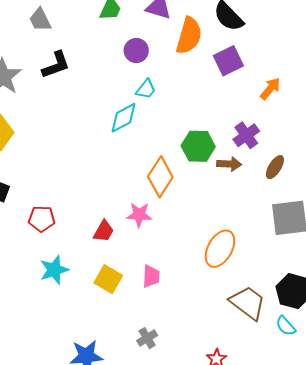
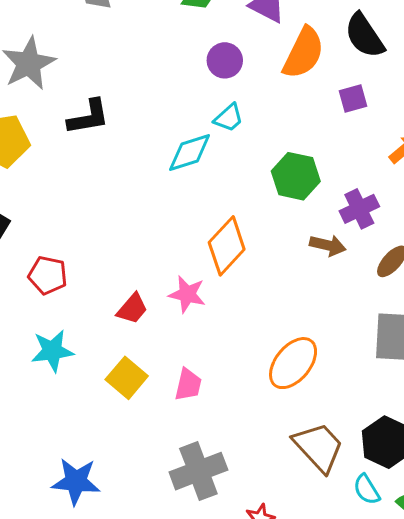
purple square: (228, 61) -> (353, 99), size x0.7
black L-shape: (56, 65) -> (88, 117), moved
green hexagon: (198, 146) -> (296, 176), moved
gray cross: (147, 338) -> (198, 471), moved, size x1.8

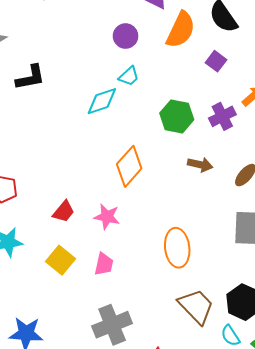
purple square: (353, 99) -> (216, 61), turned -36
purple cross: (359, 209) -> (222, 116), moved
pink star: (187, 294) -> (107, 217), moved
orange ellipse: (293, 363) -> (177, 248), turned -45

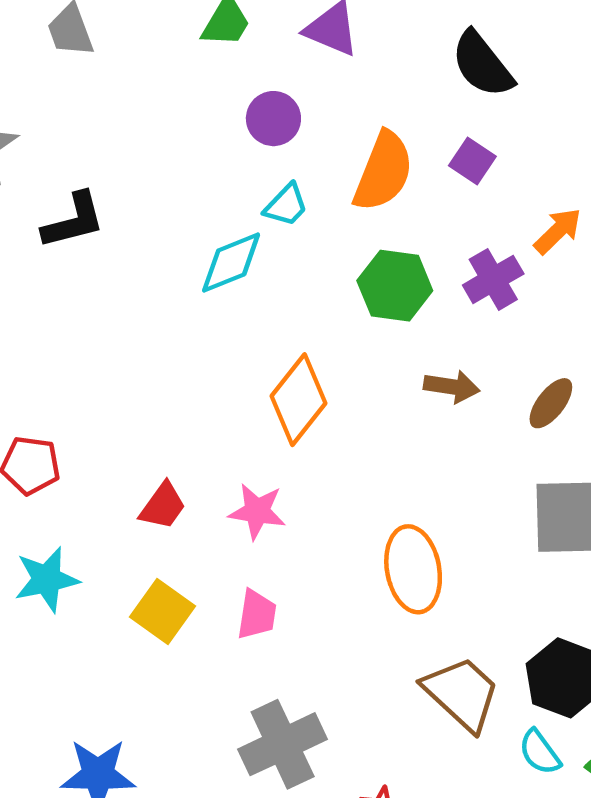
orange semicircle: (181, 30) -> (383, 171), moved

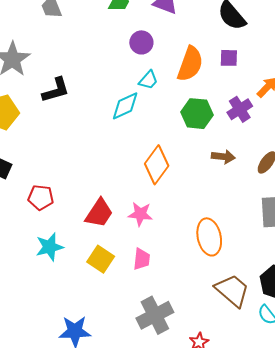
purple square: (472, 161) -> (229, 58), turned -30
red trapezoid: (163, 506) -> (99, 213), size x1.4

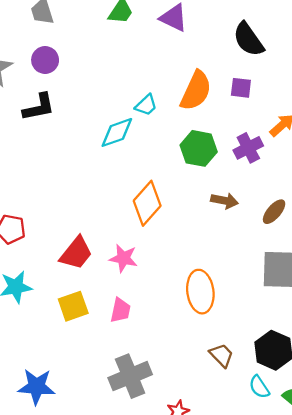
purple circle: (141, 42) -> (45, 60), moved
yellow square: (101, 259) -> (73, 306), turned 32
brown trapezoid: (232, 290) -> (222, 355), size x0.6

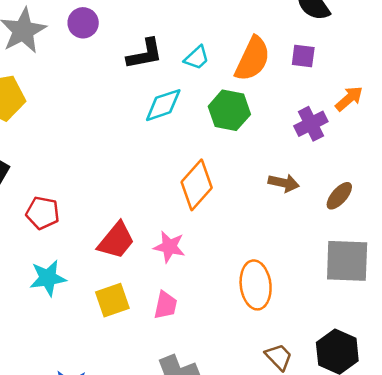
cyan trapezoid: (146, 105) -> (197, 58), moved
black L-shape: (39, 107) -> (145, 54), moved
green hexagon: (199, 148) -> (229, 110), moved

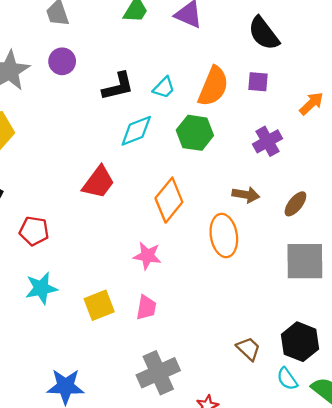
orange arrow: (349, 99) -> (311, 103), moved
red trapezoid: (116, 240) -> (98, 182), moved
orange ellipse: (256, 285) -> (224, 236), moved

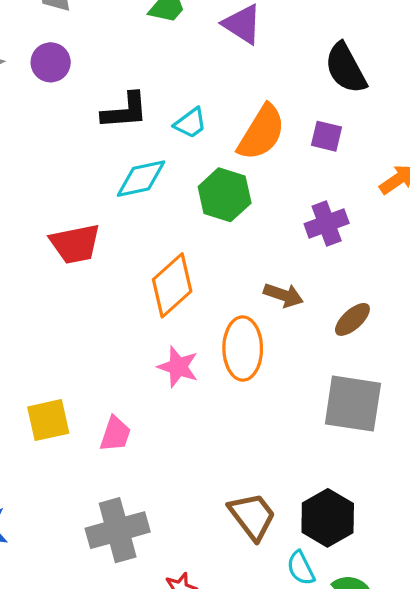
red trapezoid: (98, 182) -> (75, 244), turned 33
pink star: (147, 256) -> (178, 367), moved
brown trapezoid: (248, 349) -> (252, 516), size x1.4

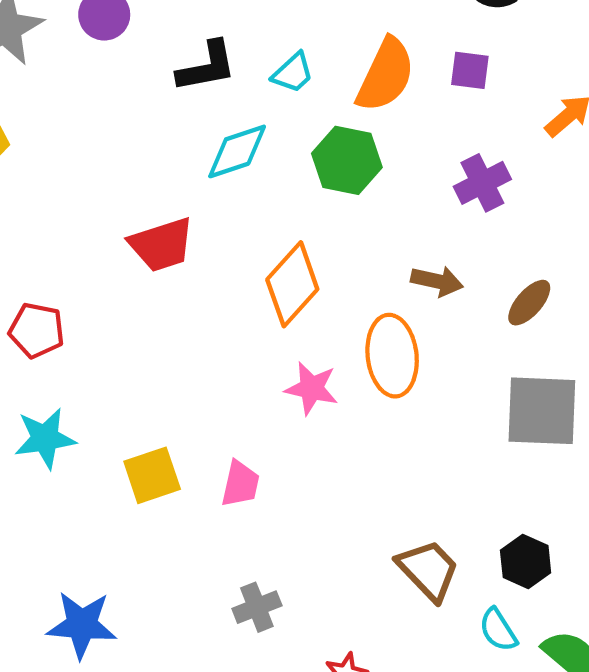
black hexagon: (328, 518) -> (526, 561), size x0.7
gray cross: (118, 530) -> (257, 607), size x0.6

